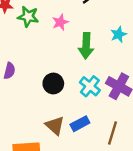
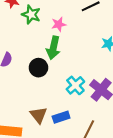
green arrow: (86, 46) -> (53, 48), moved
black circle: (53, 83) -> (38, 68), moved

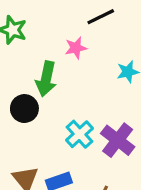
pink star: (59, 24) -> (76, 48), moved

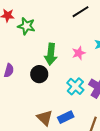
pink star: (76, 48) -> (79, 53), moved

